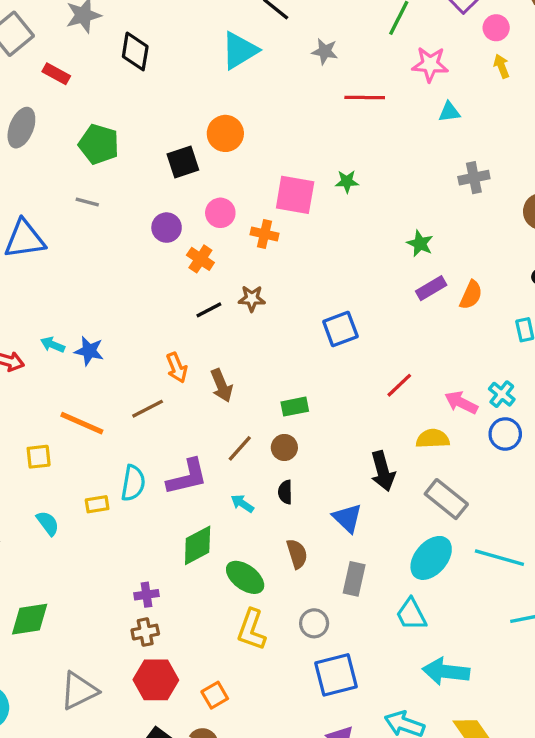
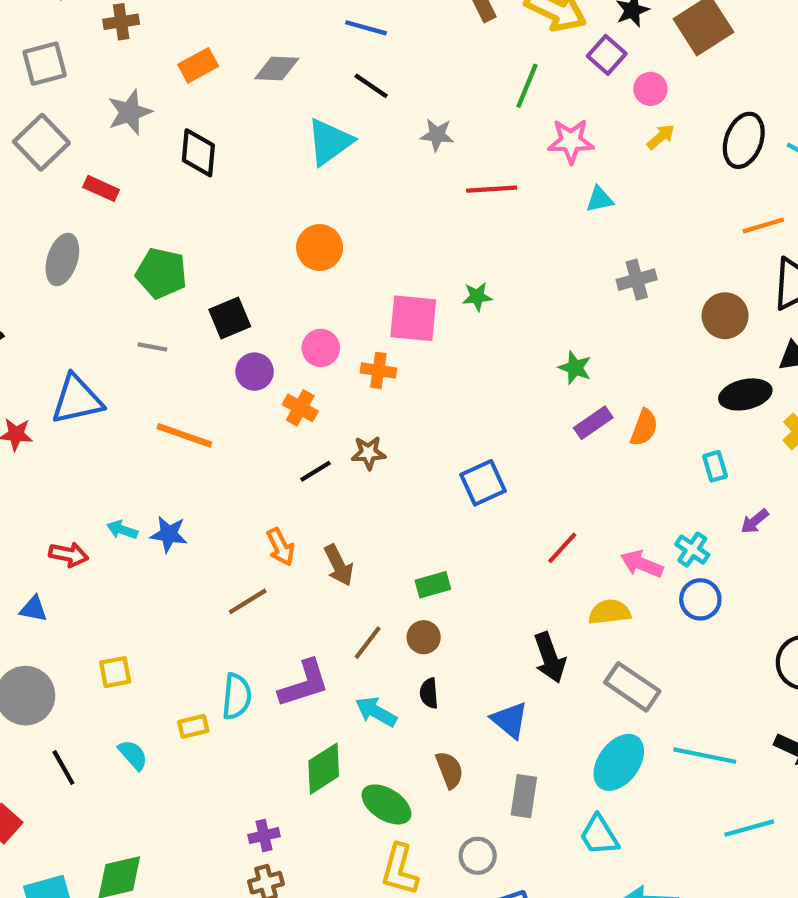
yellow arrow: (502, 66) -> (661, 137), turned 75
black square: (183, 162) -> (230, 318), moved
orange line: (82, 423) -> (184, 435), moved
cyan arrow: (242, 503) -> (376, 712), size x1.4

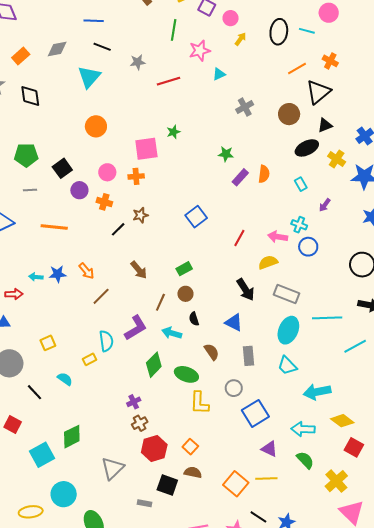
orange arrow: (281, 547) -> (86, 271), moved

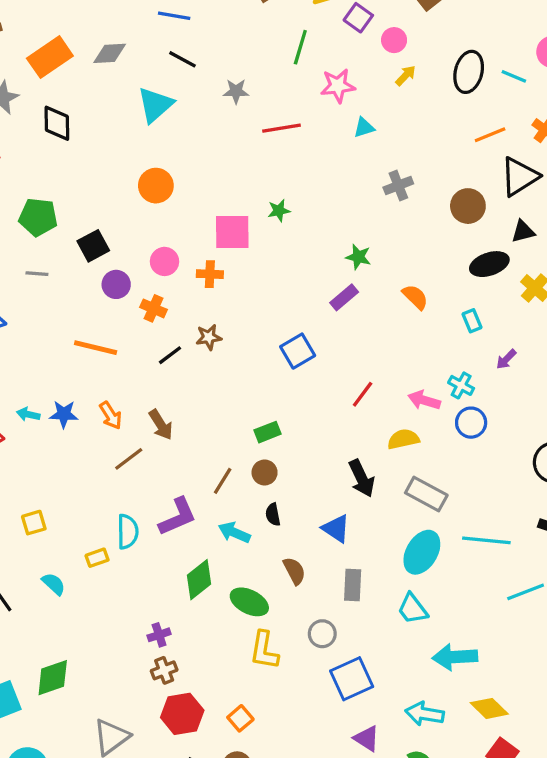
orange rectangle: (21, 56) -> (50, 57), size x1.5
orange semicircle: (264, 174) -> (415, 297), turned -60
purple rectangle: (240, 177) -> (344, 297), moved
orange line: (54, 227) -> (96, 348), moved
brown arrow: (139, 270) -> (161, 425), moved

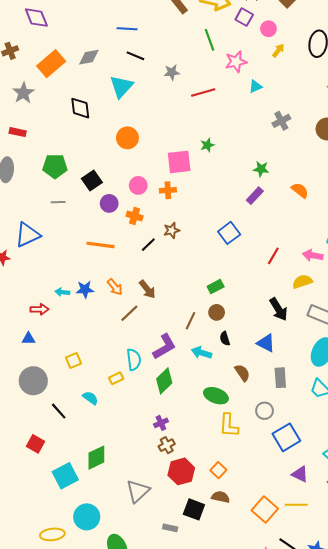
green line: (300, 47) -> (209, 40), turned -30
black diamond: (57, 123) -> (80, 108), moved
green diamond: (199, 580) -> (164, 381), moved

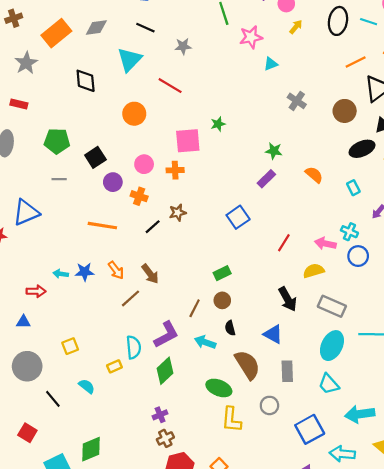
red line: (203, 93) -> (170, 86), moved, turned 45
gray cross: (281, 121) -> (297, 101), turned -30
brown semicircle: (242, 373) -> (247, 365), size x1.6
blue square: (286, 437) -> (310, 429), moved

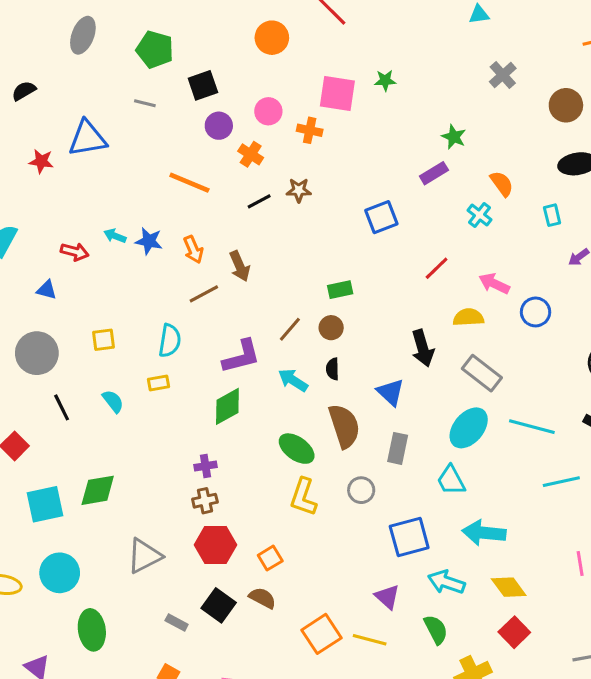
cyan cross: (349, 232) -> (480, 215), moved
cyan semicircle: (134, 347) -> (170, 341), moved

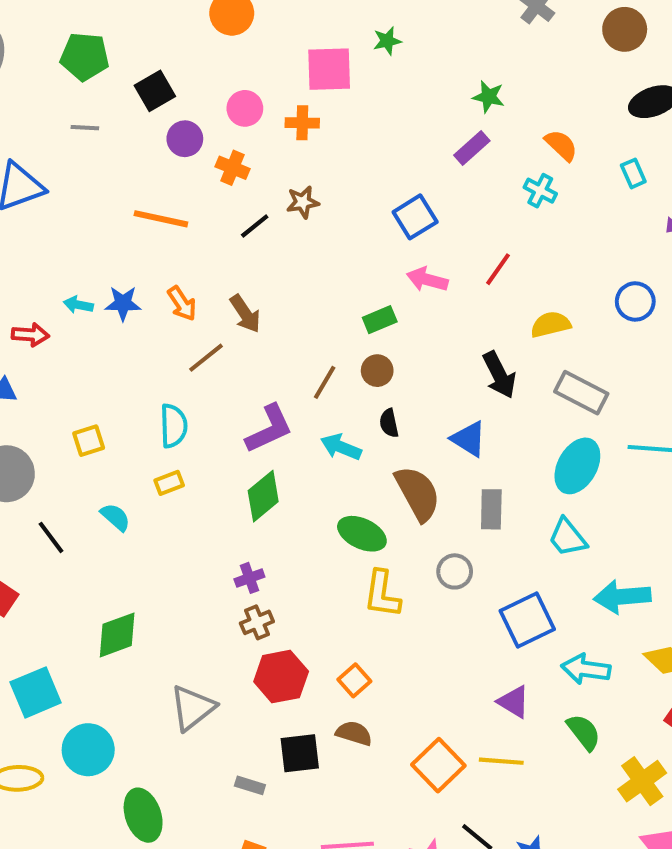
pink arrow: (494, 284) -> (427, 280), moved
cyan square: (45, 504) -> (36, 692), moved
black square: (219, 605) -> (300, 753), turned -32

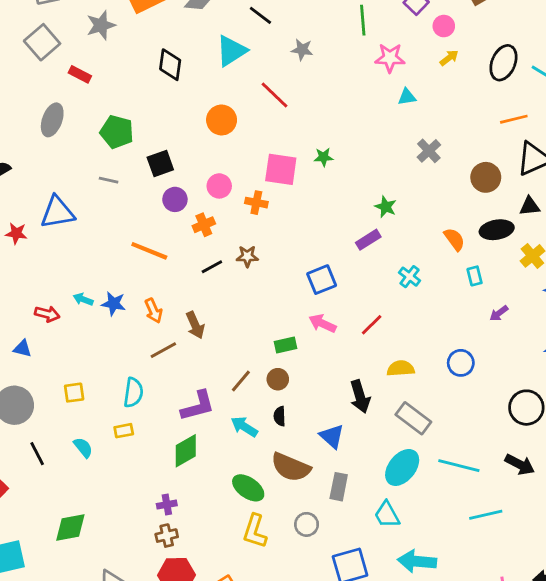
orange semicircle: (561, 145) -> (454, 239), moved
orange cross: (233, 168) -> (204, 225), turned 35
brown semicircle: (418, 493) -> (291, 467), turned 132

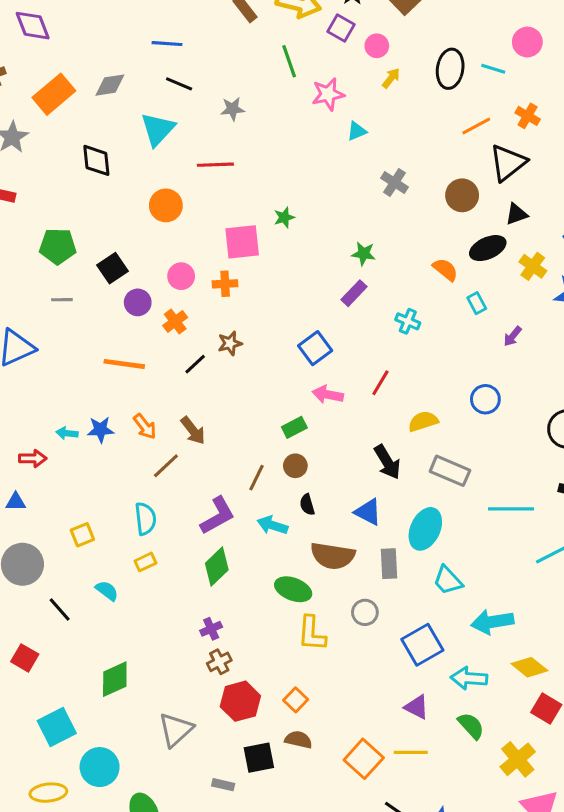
red line: (274, 95) -> (215, 165), turned -32
cyan ellipse: (402, 467) -> (425, 529), moved

